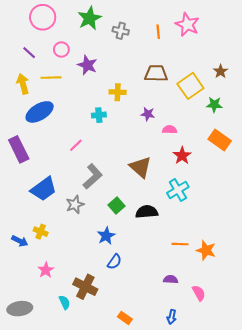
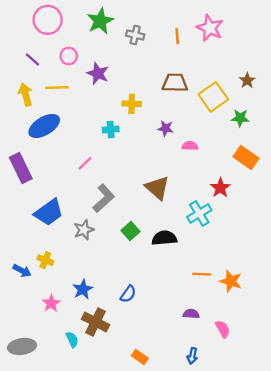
red star: (182, 156) -> (220, 188), moved
blue star: (106, 236) -> (83, 289), moved

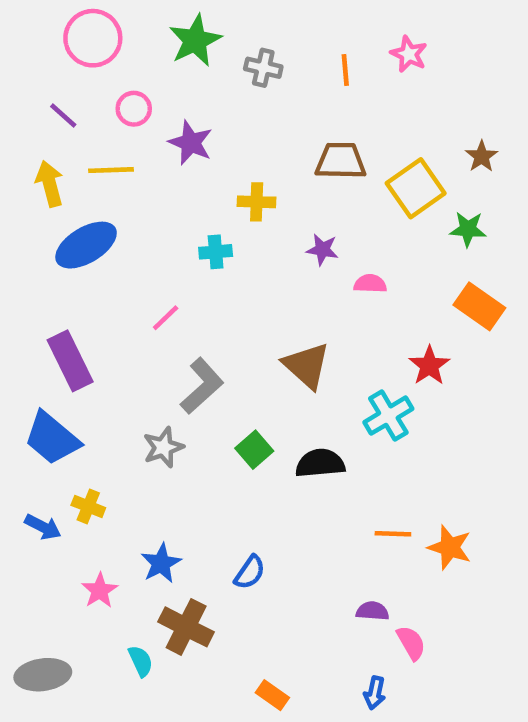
pink star: (210, 28) -> (409, 54), size x0.7
purple rectangle: (21, 168) -> (70, 361), moved
blue trapezoid: (49, 212) -> (52, 438), moved, turned 76
pink semicircle: (223, 329) -> (411, 643), moved

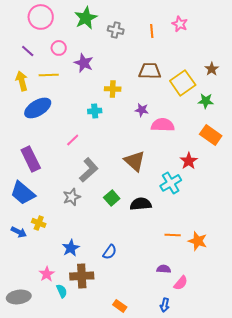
pink semicircle: (370, 284) -> (163, 125), size x1.6
pink star: (100, 591) -> (47, 274), moved
brown cross: (186, 627) -> (82, 276), turned -30
pink semicircle: (411, 643) -> (181, 283), turned 70

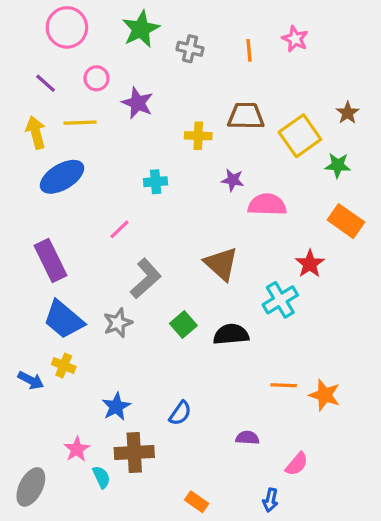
yellow cross: (113, 89) -> (198, 136), moved
blue trapezoid: (23, 193) -> (64, 320), moved
purple semicircle: (164, 269) -> (247, 438), moved
gray ellipse: (19, 297) -> (31, 487), turned -55

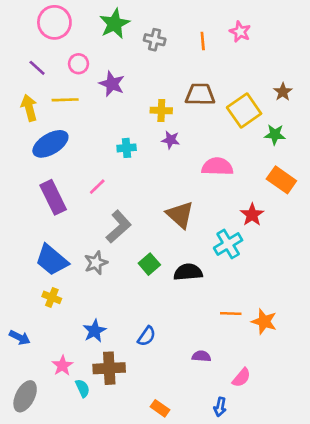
purple star: (233, 180) -> (171, 140), moved
purple rectangle: (51, 260) -> (53, 197), moved
blue arrow: (31, 380) -> (20, 338), moved

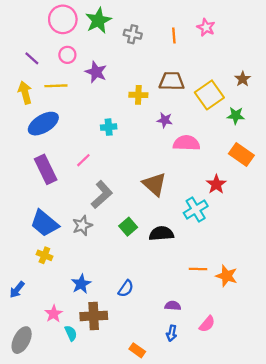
pink circle: (54, 22) -> (63, 19), moved
purple star: (171, 140) -> (165, 120), moved
blue arrow: (20, 338) -> (17, 290), turned 102
blue arrow: (220, 407) -> (172, 333), moved

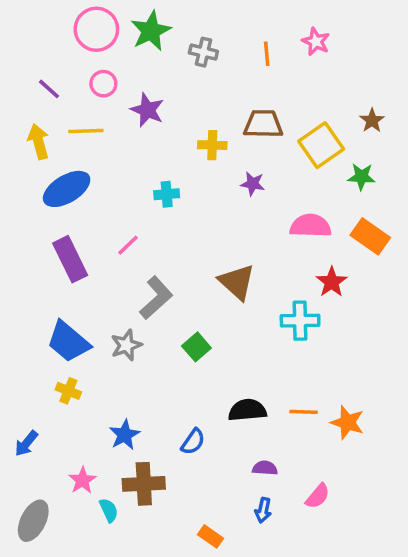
pink semicircle: (186, 143) -> (311, 226), moved
cyan cross: (196, 209) -> (300, 321), turned 30
black semicircle: (161, 234) -> (247, 410), moved

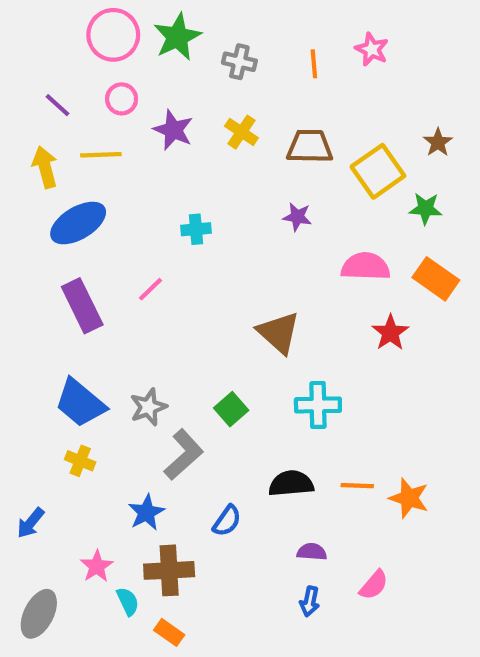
yellow cross: (212, 145) -> (241, 132), moved, turned 32
gray L-shape: (156, 298) -> (184, 455), moved
cyan cross: (300, 321) -> (318, 405), moved
orange rectangle: (211, 536) -> (169, 632), moved

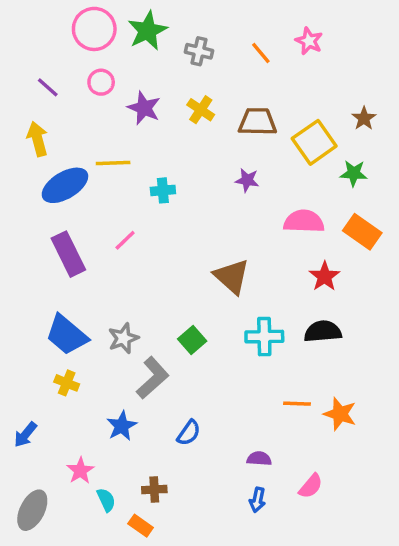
orange line: (314, 64) -> (261, 53), turned -35
yellow line: (101, 155) -> (113, 163), moved
black semicircle: (291, 484) -> (323, 331), moved
brown cross: (169, 570) -> (154, 490), moved, size x0.6

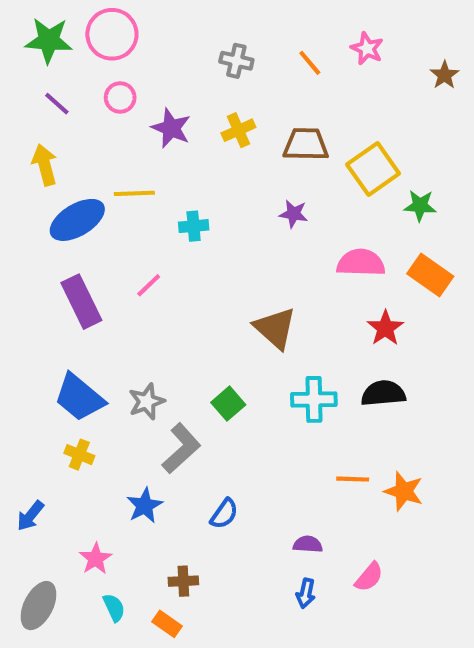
green star: (147, 31) -> (49, 40), moved, turned 30
yellow cross: (201, 110) -> (238, 130), turned 32
brown star: (364, 118) -> (445, 75), moved
cyan semicircle: (106, 500) -> (114, 608), moved

